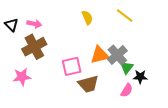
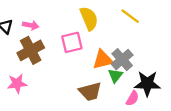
yellow semicircle: (87, 18) -> (89, 18), size x1.5
pink square: (72, 66) -> (72, 42), moved
green triangle: (127, 67) -> (115, 76), moved
black star: (140, 77) -> (147, 84), size x1.6

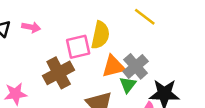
yellow semicircle: (89, 18) -> (100, 35), moved, turned 35
brown cross: (31, 50) -> (59, 73), moved

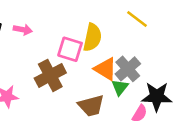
pink square: (78, 47) -> (70, 49), turned 30
orange triangle: (113, 66) -> (105, 69), turned 45

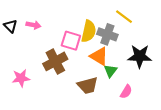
gray cross: (128, 69) -> (107, 34), moved, turned -30
black star: (157, 96) -> (140, 56), moved

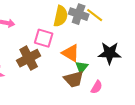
yellow semicircle: (89, 31) -> (61, 16), moved
gray cross: (107, 34) -> (79, 14), moved
brown trapezoid: (88, 85) -> (74, 79), moved

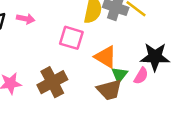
brown cross: (29, 58) -> (52, 82), moved
pink semicircle: (97, 87) -> (141, 76), moved

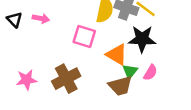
black star: (155, 57) -> (142, 39), moved

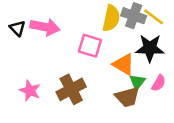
pink arrow: (41, 18) -> (45, 27), size x1.6
pink star: (27, 80) -> (30, 91), turned 30

